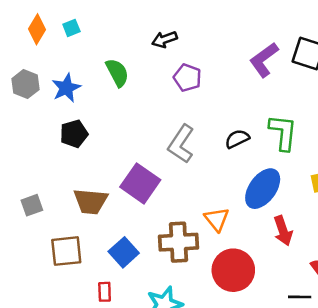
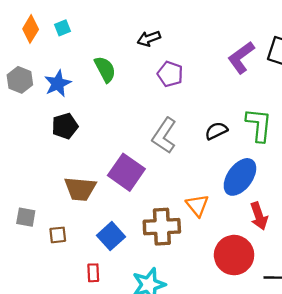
gray square: (32, 205) -> (26, 217), moved, turned 30
brown square: (66, 251) -> (58, 235), size x0.6
red circle: (233, 270) -> (234, 255), moved

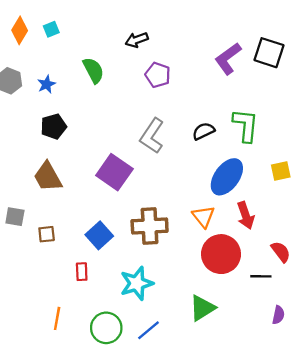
blue star: (58, 83) -> (47, 84), size x0.7
brown trapezoid: (80, 189) -> (48, 177), moved, turned 56
orange triangle: (197, 205) -> (203, 217), moved

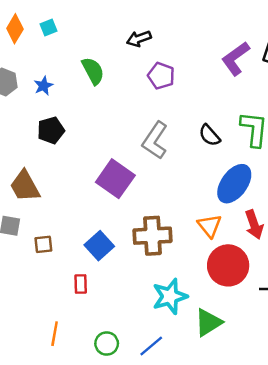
black semicircle: (203, 131) -> (209, 135), turned -105
brown trapezoid: (48, 177) -> (25, 186), moved
cyan star: (137, 283) -> (170, 296), moved
green circle: (106, 328) -> (107, 344), size x0.7

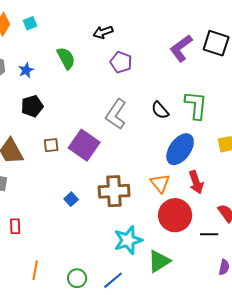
brown square: (43, 244) -> (51, 145), moved
blue square: (99, 246) -> (71, 199), size x0.6
red rectangle: (81, 284) -> (15, 226), moved

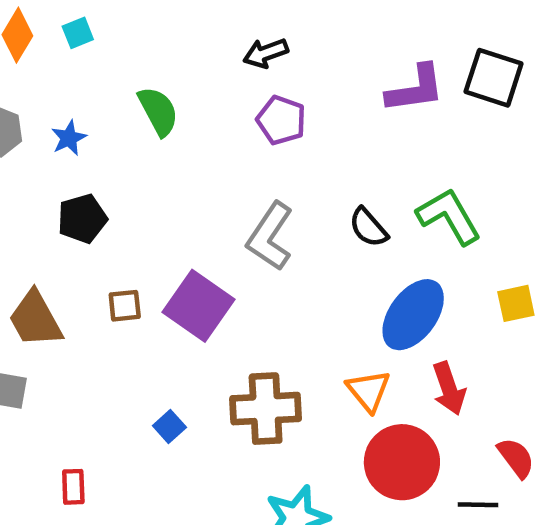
black arrow: (103, 32) -> (266, 53), moved
purple L-shape: (181, 48) -> (415, 89), turned -152
green L-shape: (196, 105) -> (449, 216), turned -36
red rectangle: (15, 226) -> (73, 487), moved

